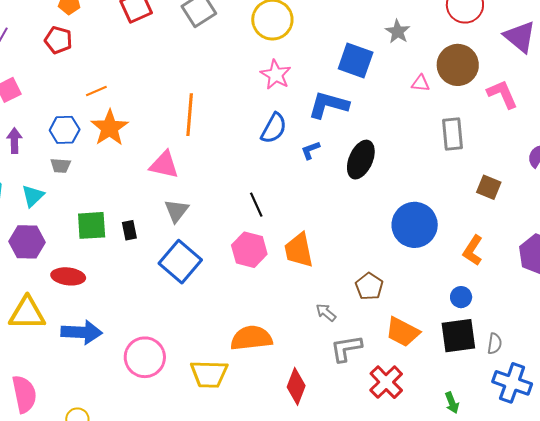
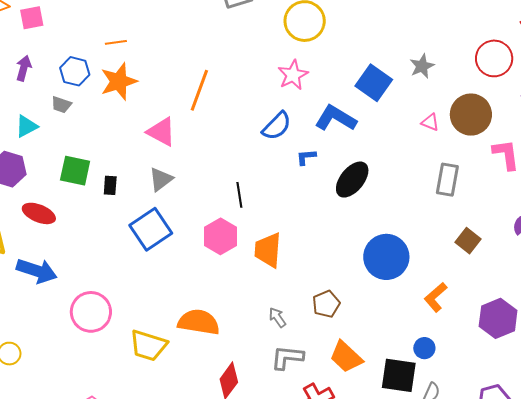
blue circle: (461, 297) -> (424, 348), moved

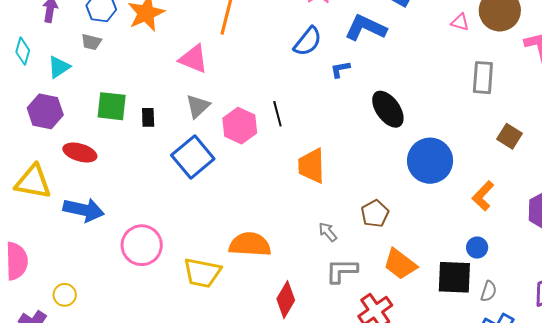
black ellipse: (352, 180) -> (388, 109), moved, turned -69
pink hexagon: (220, 236) -> (240, 126), moved

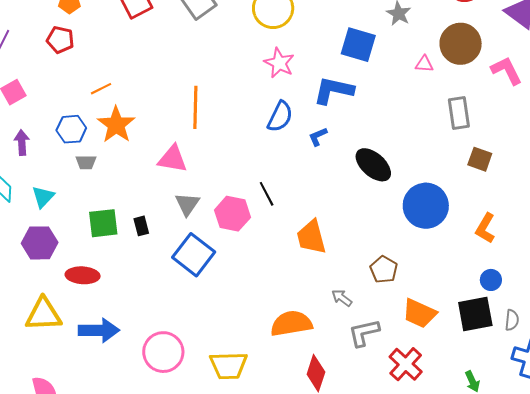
gray trapezoid: (91, 42) -> (86, 162), moved
brown square: (510, 136) -> (480, 159), moved
orange semicircle: (250, 244) -> (291, 324), moved

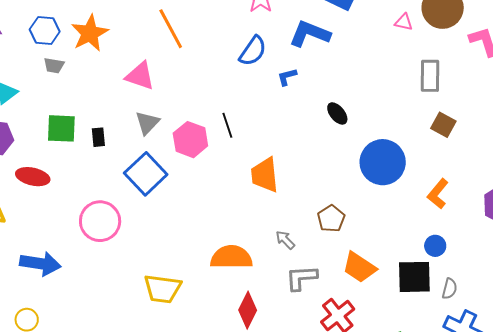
orange line: (195, 107) -> (171, 29), turned -39
black ellipse: (373, 165) -> (337, 113), size x0.6
blue arrow: (99, 330) -> (40, 264), moved
pink circle: (163, 352) -> (100, 221), moved

